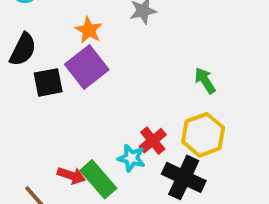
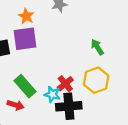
purple square: (87, 67) -> (25, 39), turned 30
black cross: (184, 177) -> (69, 106), moved, turned -30
green rectangle: (98, 179) -> (25, 86), moved

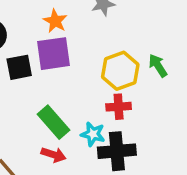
yellow hexagon: (96, 80) -> (120, 71), moved
red cross: (65, 84) -> (119, 107), moved, turned 35
red arrow: (16, 105) -> (53, 155), moved

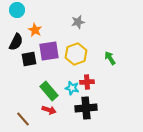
orange star: (55, 21) -> (35, 30), moved
yellow hexagon: (120, 71) -> (76, 54), moved
cyan star: (93, 134) -> (72, 88), moved

